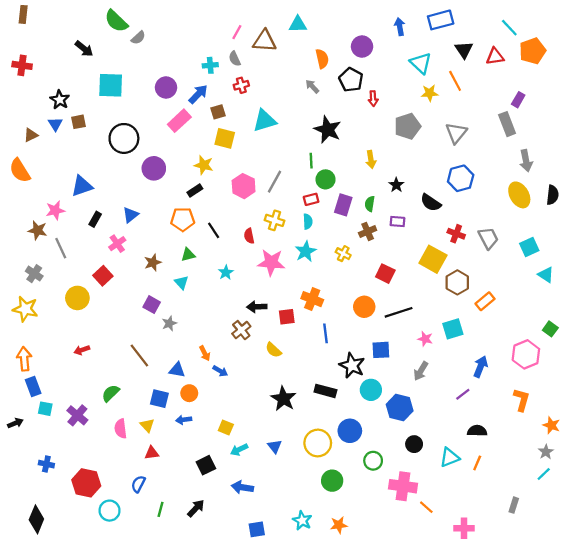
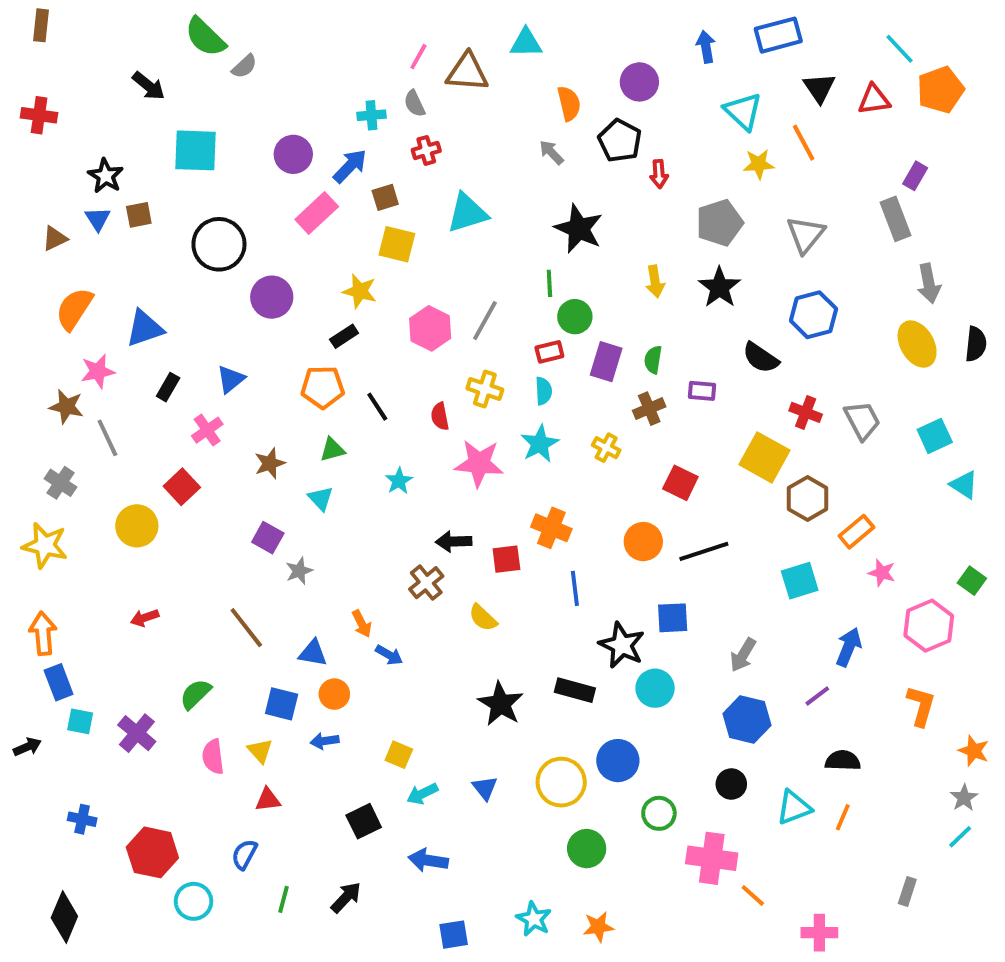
orange semicircle: (20, 171) -> (74, 309), moved, turned 65
black star: (396, 185) -> (720, 287), moved, size x1.5
pink star: (425, 339) -> (882, 573), moved
blue hexagon: (400, 408) -> (747, 719), moved

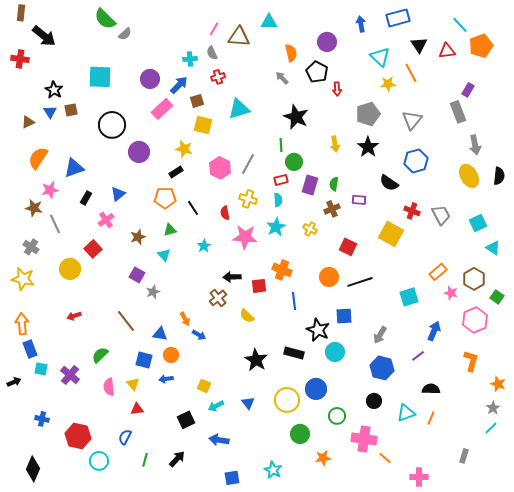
black arrow: (149, 86) -> (44, 36), moved, size x1.4
brown hexagon: (808, 499) -> (474, 279), moved
orange star: (598, 927) -> (323, 458), moved

